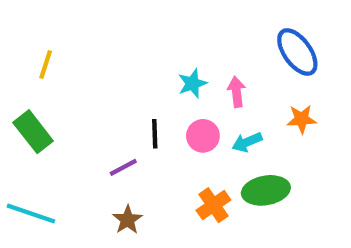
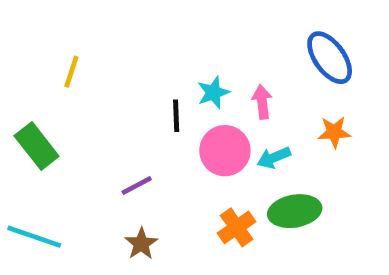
yellow line: (46, 65) -> (71, 72), moved
black line: (155, 134) -> (176, 116), moved
pink circle: (203, 136) -> (225, 151), size x1.4

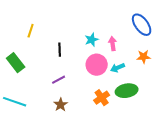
black line: (176, 116) -> (60, 50), moved

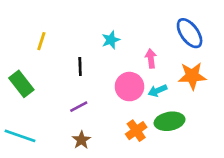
cyan star: (92, 40) -> (111, 40), moved
orange star: (144, 57) -> (192, 76), size x1.5

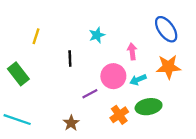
purple line: (79, 107) -> (90, 94), moved

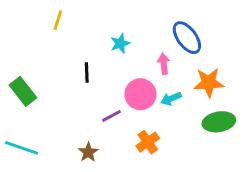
blue ellipse: (166, 29) -> (187, 38), moved
yellow line: (36, 36) -> (58, 20), moved
green ellipse: (149, 107) -> (219, 122), moved

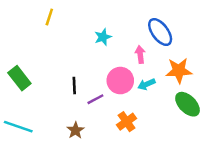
black line: (87, 72) -> (74, 86), moved
green ellipse: (219, 122) -> (188, 104), turned 55

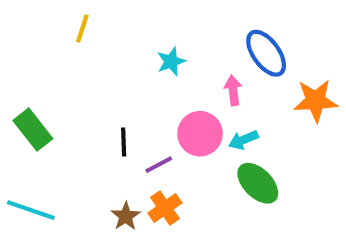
orange star: (179, 71) -> (316, 101), moved
green ellipse: (188, 104) -> (258, 183), moved
orange cross: (127, 122) -> (165, 208), moved

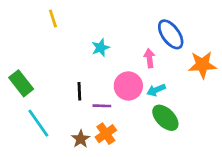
yellow line: (82, 28) -> (53, 18), turned -36
cyan star: (171, 61) -> (101, 48), moved
purple line: (159, 165) -> (102, 106), turned 30
cyan line: (31, 210) -> (38, 123), moved, turned 36

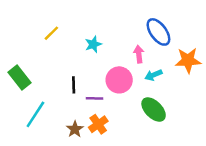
yellow line: (53, 18) -> (51, 33), moved, turned 63
cyan arrow: (156, 90) -> (154, 75), moved
cyan line: (38, 123) -> (35, 114), turned 68

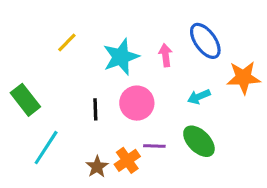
cyan star: (93, 44) -> (121, 57), size x1.6
pink arrow: (139, 54) -> (165, 55), moved
pink circle: (119, 80) -> (137, 103), moved
purple line: (94, 98) -> (154, 146), moved

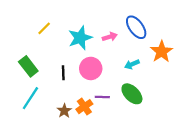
pink arrow: (165, 55) -> (110, 37), turned 80
orange star: (244, 78) -> (162, 52), turned -30
green rectangle: (25, 100) -> (28, 66), moved

